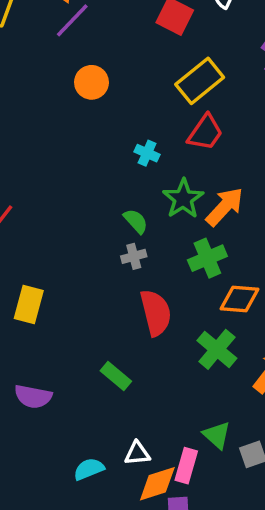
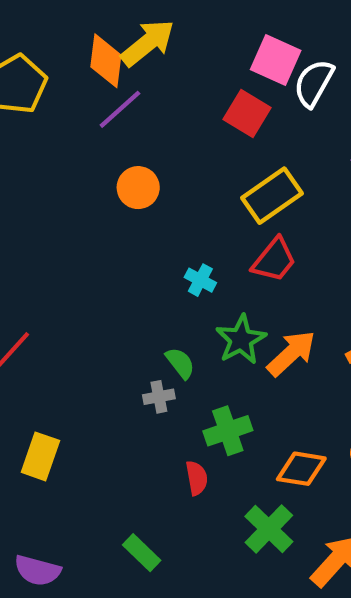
gray cross: (134, 256) -> (159, 397), moved
green cross: (207, 258) -> (228, 431), moved
red semicircle: (156, 313) -> (197, 478), size x0.6

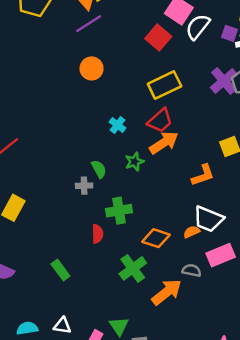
green star: (241, 340) -> (134, 162), size x0.7
orange arrow: (291, 353) -> (164, 143), moved

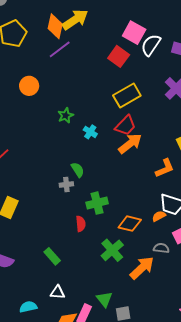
orange circle: (92, 68) -> (29, 86), moved
green star: (134, 162) -> (66, 115), moved
white triangle: (62, 326) -> (57, 292), moved

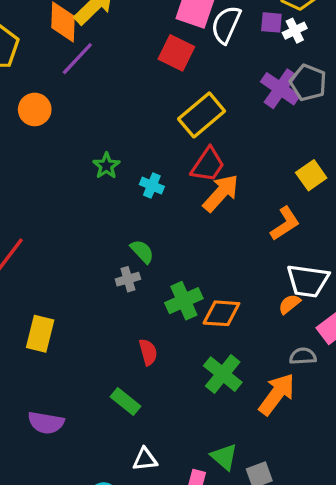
orange circle: (29, 86) -> (35, 109), moved
red semicircle: (81, 224) -> (148, 352), moved
orange diamond: (130, 224) -> (221, 313), moved

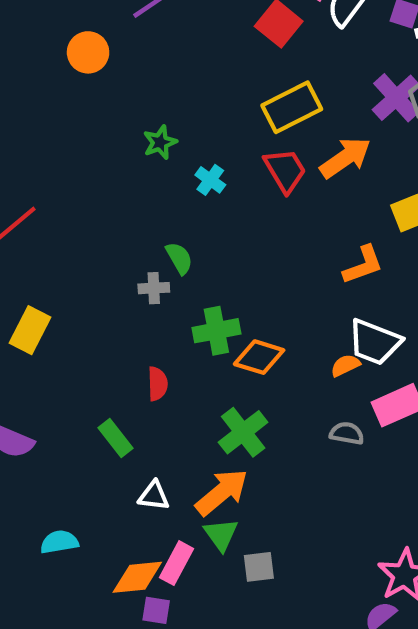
red trapezoid: (208, 165) -> (285, 170), turned -78
orange arrow: (221, 193) -> (345, 158), moved
orange arrow: (277, 394) -> (222, 492), moved
white triangle: (145, 459) -> (154, 496), moved

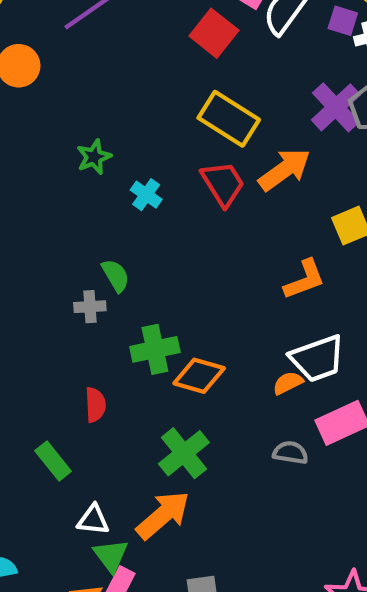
yellow rectangle: (292, 107) -> (229, 119), turned 60
white trapezoid: (375, 342) -> (317, 358), turned -40
green triangle: (221, 535) -> (111, 556), moved

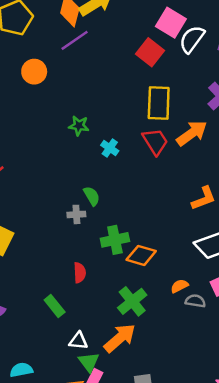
yellow rectangle: (229, 119) -> (159, 103), turned 60
green star: (94, 157) -> (79, 126), turned 30
orange semicircle: (288, 383) -> (179, 286), moved

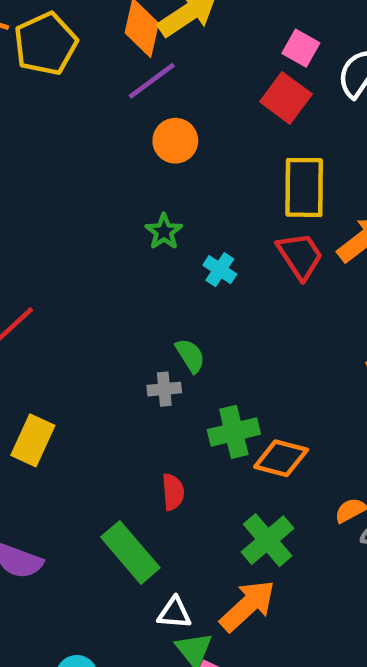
pink square: (171, 23) -> (301, 48), moved, size x0.7
orange circle: (34, 72) -> (175, 141), moved
green star: (79, 126) -> (164, 232), turned 30
green rectangle: (55, 306) -> (130, 552), size x1.5

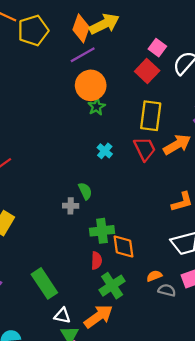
orange circle: (175, 141) -> (91, 85), size x1.4
green star: (164, 232) -> (97, 107), moved
orange diamond: (281, 458) -> (123, 246), turned 60
red semicircle: (173, 492) -> (96, 261), moved

